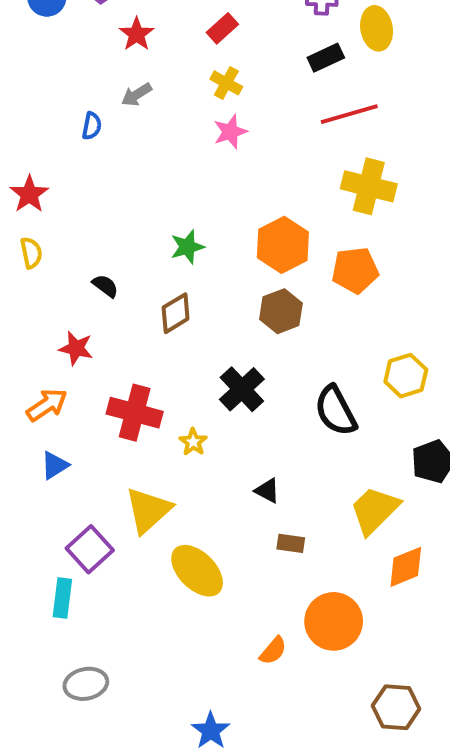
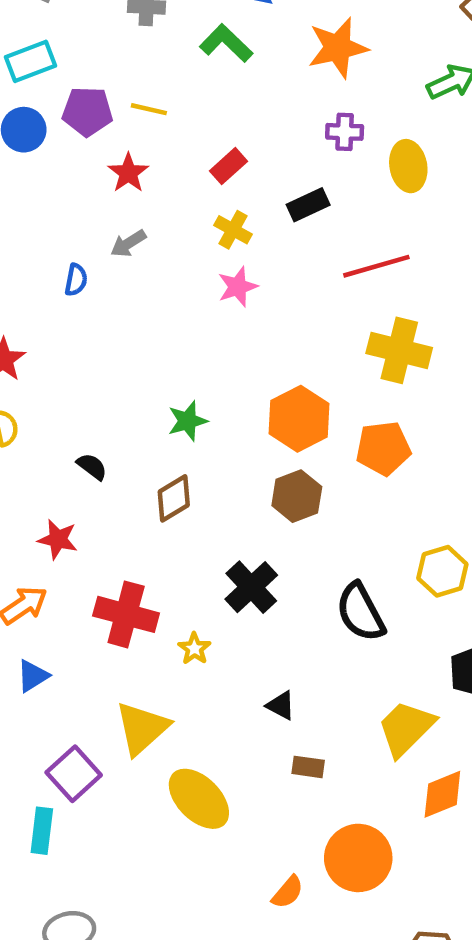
black rectangle: (326, 58) -> (308, 205), moved

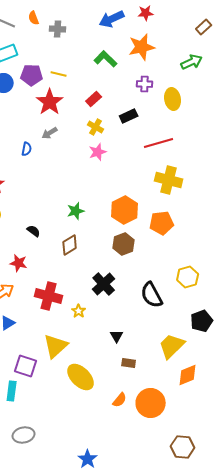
green L-shape: (226, 43) -> (106, 59), moved
red star: (128, 173) -> (50, 102), size x1.5
black triangle: (281, 705) -> (117, 336), turned 32
purple square: (74, 774) -> (26, 366), turned -30
orange semicircle: (288, 892) -> (120, 400), moved

